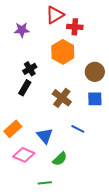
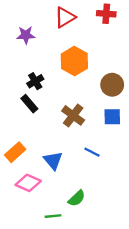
red cross: (75, 27) -> (106, 14), moved
black rectangle: (25, 88) -> (29, 104), turned -70
green semicircle: (60, 159) -> (77, 198), moved

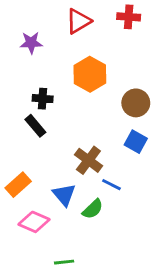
black cross: (35, 81) -> (43, 99), turned 35
brown cross: (73, 115) -> (88, 160), moved
blue square: (112, 117) -> (136, 142), turned 30
green semicircle: (77, 198) -> (93, 209), moved

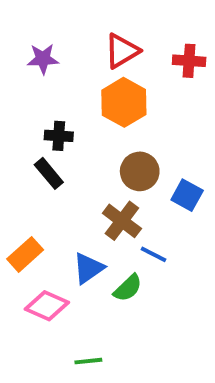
red cross: (129, 17) -> (189, 61), moved
red triangle: (78, 21) -> (122, 51), moved
brown circle: (136, 103) -> (140, 171), moved
blue triangle: (64, 195) -> (88, 268), turned 35

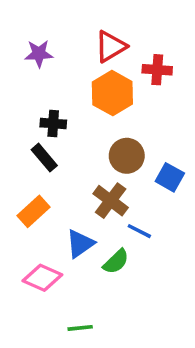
red cross: (189, 61) -> (157, 70), moved
orange rectangle: (25, 254) -> (33, 211), moved

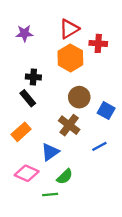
blue line: (139, 231) -> (99, 146), moved, turned -56
green semicircle: (116, 262) -> (65, 177), moved
green line: (80, 328) -> (50, 194), moved

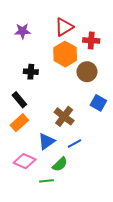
brown circle: (79, 97) -> (87, 72), moved
black rectangle: (28, 98) -> (19, 100), moved
blue line: (99, 146) -> (74, 143), moved

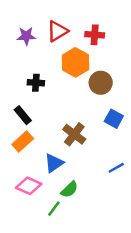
red triangle: (64, 27) -> (57, 31), moved
red cross: (91, 41) -> (95, 35), moved
blue line: (74, 143) -> (116, 168), moved
green line: (46, 181) -> (54, 209), turned -48

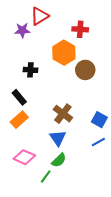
red triangle: (57, 31) -> (40, 16), moved
blue square: (114, 119) -> (99, 120), moved
blue triangle: (54, 163) -> (58, 138), moved, turned -30

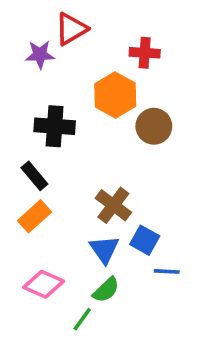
black cross: (30, 70) -> (55, 126), size x1.5
blue square: (99, 120) -> (145, 240), moved
blue line: (98, 142) -> (167, 271), moved, turned 32

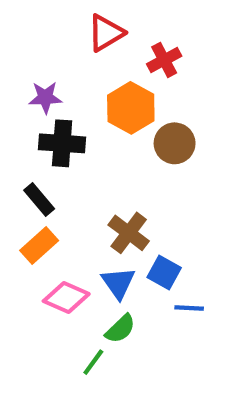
red triangle: (71, 29) -> (106, 33), moved
red cross: (145, 53) -> (164, 60), turned -32
purple star: (40, 55) -> (45, 97), moved
pink diamond: (44, 284) -> (66, 298), moved

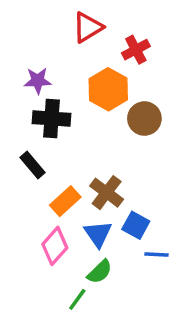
orange rectangle: (39, 245) -> (65, 201), moved
pink diamond: (66, 298) -> (55, 246), turned -72

